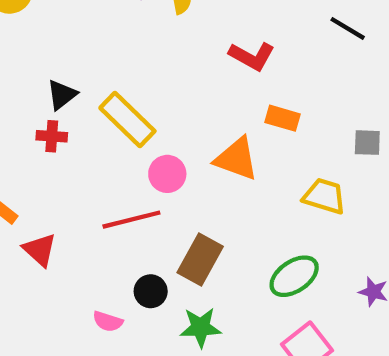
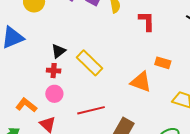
red L-shape: (252, 56) -> (147, 21), moved, turned -120
pink circle: (167, 174) -> (54, 94), moved

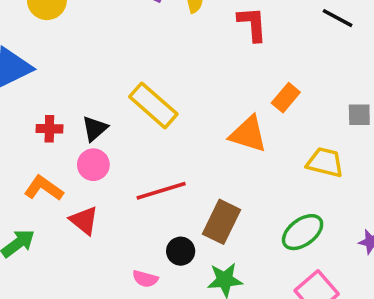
black triangle: (58, 51) -> (95, 129), moved
orange rectangle: (163, 63) -> (286, 98), turned -63
red cross: (54, 71) -> (49, 129), moved

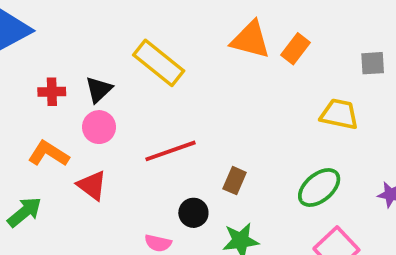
orange triangle: (248, 134) -> (250, 40), moved
brown rectangle: (222, 222) -> (235, 181), size x0.6

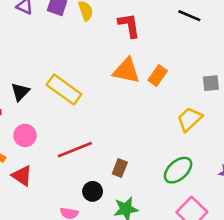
black triangle: (99, 90) -> (20, 92), moved
yellow trapezoid: (339, 114) -> (190, 119), turned -52

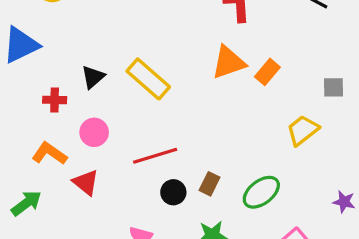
orange triangle: (126, 71) -> (229, 62), turned -36
green ellipse: (178, 170) -> (261, 192), moved
black circle: (93, 191) -> (173, 192), moved

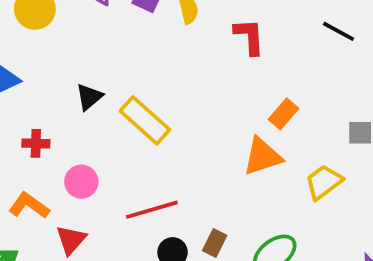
orange triangle: (229, 62) -> (262, 156), moved
black triangle: (93, 77) -> (89, 97), moved
red triangle: (86, 183) -> (71, 240), turned 32

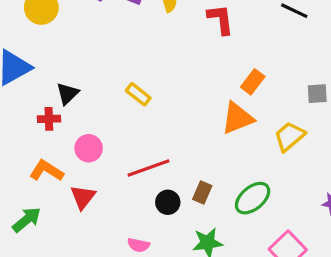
black triangle: (89, 97) -> (67, 94), moved
yellow rectangle: (145, 120) -> (138, 94), size x0.6

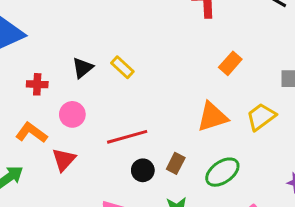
black triangle: (67, 94) -> (82, 68), moved
orange triangle: (237, 118) -> (212, 117), moved

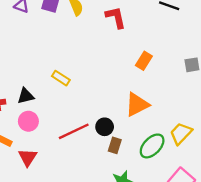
black triangle: (82, 68) -> (26, 96), moved, turned 36
yellow trapezoid: (261, 117) -> (181, 133), moved
black circle: (143, 170) -> (105, 127), moved

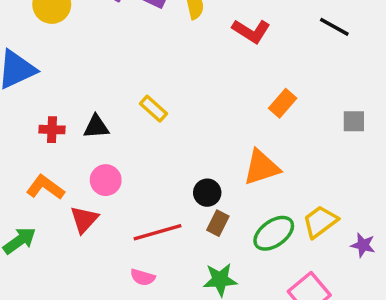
red L-shape: (116, 17) -> (251, 31), turned 125
pink circle: (28, 121) -> (106, 180), moved
red line: (74, 131) -> (157, 232), moved

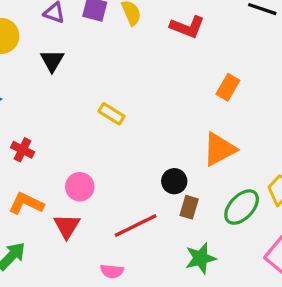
black triangle: (96, 127) -> (52, 61), moved, turned -45
red cross: (52, 130) -> (23, 150), turned 35
pink semicircle: (143, 277) -> (112, 271), moved

